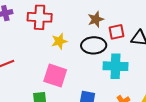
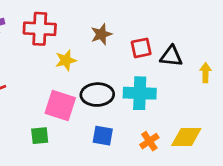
brown star: (96, 19) -> (101, 34), moved
black ellipse: (94, 45) -> (97, 95), moved

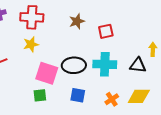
black triangle: (171, 56) -> (138, 65), moved
yellow star: (66, 60) -> (31, 44), moved
green square: (40, 136) -> (40, 95), moved

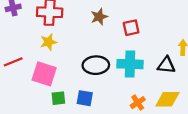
pink square: (47, 73) -> (44, 74), moved
blue square: (78, 95) -> (85, 98), moved

